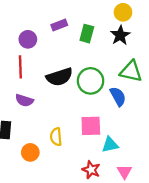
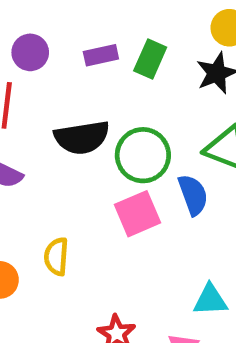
purple rectangle: (59, 25) -> (101, 55), moved
pink square: (91, 126) -> (137, 214), moved, turned -30
cyan triangle: (110, 145) -> (210, 300), moved

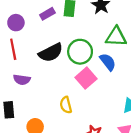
yellow semicircle: (56, 256) -> (66, 105), moved

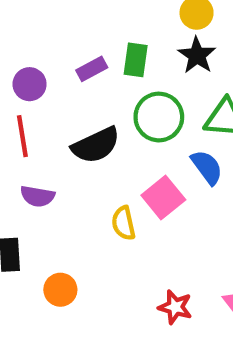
green circle: (80, 52) -> (159, 117), moved
yellow semicircle: (66, 105) -> (123, 223), moved

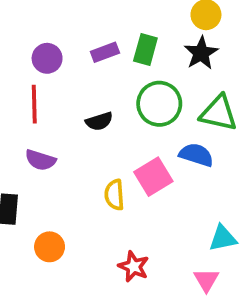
black semicircle: (96, 145) -> (99, 121), size x0.6
blue semicircle: (207, 167) -> (196, 155), turned -44
red star: (175, 307) -> (134, 266), moved

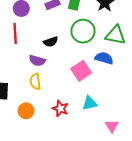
purple semicircle: (40, 160) -> (37, 61), moved
yellow semicircle: (114, 195) -> (35, 82), moved
cyan triangle: (223, 238) -> (90, 103), moved
red star: (134, 266) -> (60, 109), moved

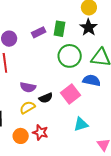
black semicircle: (51, 42) -> (46, 98), moved
yellow semicircle: (35, 82) -> (27, 107), turned 70
red star: (60, 109) -> (40, 132), moved

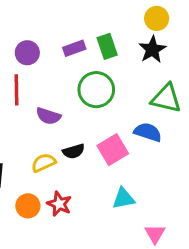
green rectangle: (59, 29) -> (107, 46), turned -35
green circle: (70, 56) -> (96, 90), moved
purple semicircle: (28, 87) -> (48, 116), moved

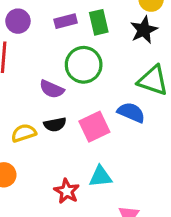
purple semicircle: (48, 116) -> (52, 89), moved
red star: (59, 204) -> (67, 191), moved

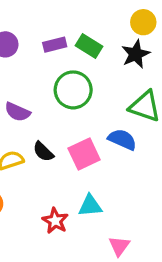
green rectangle: (99, 22) -> (89, 46), turned -45
purple semicircle: (52, 89) -> (17, 112), moved
black semicircle: (55, 124) -> (43, 152), turned 55

